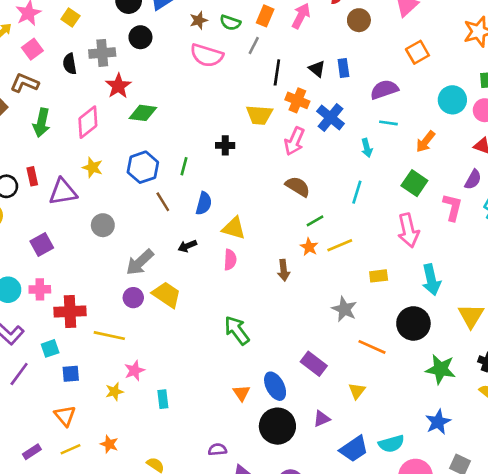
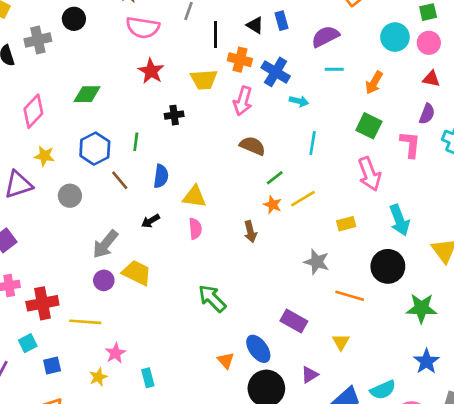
red star: (118, 86) -> (151, 71), moved
cyan arrow: (367, 148) -> (299, 101), moved, turned -54
gray circle: (103, 225) -> (70, 196), moved

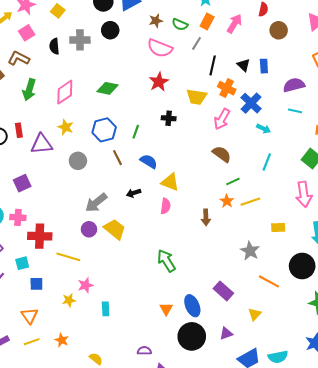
blue semicircle: (161, 176) -> (149, 161), turned -78

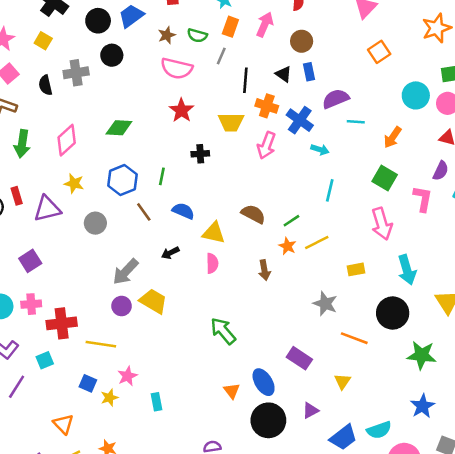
brown circle: (279, 30) -> (302, 41), moved
purple semicircle: (294, 85) -> (336, 99), moved
brown semicircle: (222, 154) -> (253, 214), moved
blue square: (36, 284) -> (88, 383), moved, turned 32

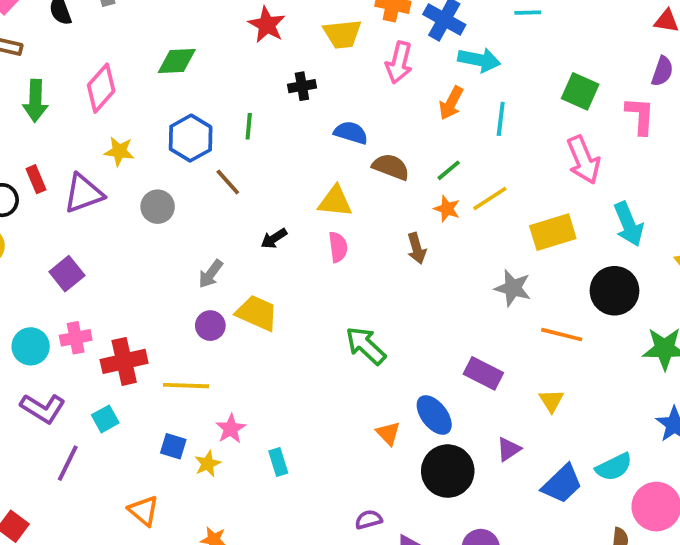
orange arrow: (393, 137) -> (451, 103), moved
cyan arrow: (320, 150) -> (479, 60), size x1.5
blue semicircle: (183, 211) -> (351, 133), moved
yellow rectangle: (356, 269) -> (553, 232), size x1.6
gray arrow: (126, 272) -> (211, 274), size x0.7

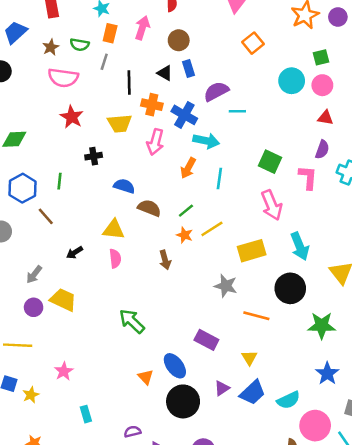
pink star: (231, 429) -> (64, 371), moved
cyan rectangle: (278, 462) -> (86, 414), moved
blue trapezoid: (562, 484) -> (253, 393), moved

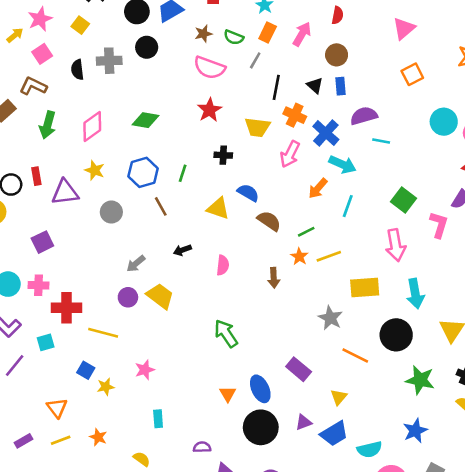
yellow triangle: (114, 230) -> (218, 208), moved

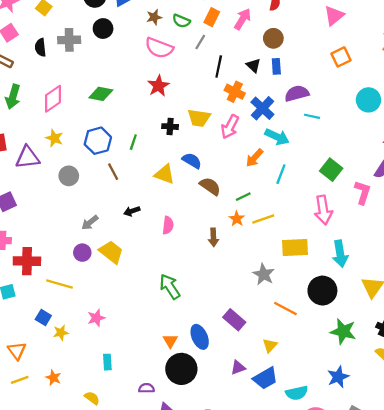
yellow trapezoid: (257, 127) -> (199, 118), moved
black circle: (261, 427) -> (181, 369), moved

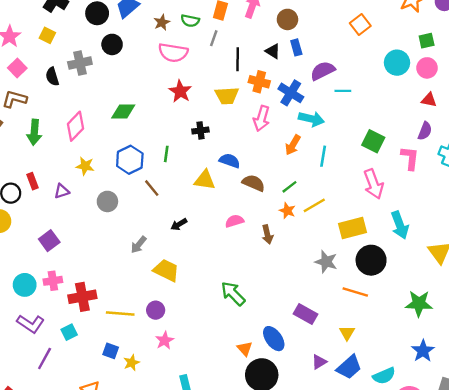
yellow trapezoid: (199, 118) -> (227, 96), moved
purple triangle: (28, 157) -> (62, 191), size x0.6
pink semicircle: (168, 225) -> (234, 221), moved, turned -102
purple circle: (82, 253) -> (156, 310), moved
black circle: (322, 291) -> (371, 260), moved

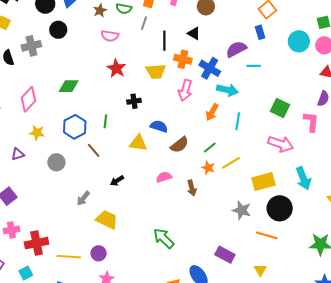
blue rectangle: (296, 47) -> (260, 32), moved
pink semicircle: (173, 53) -> (110, 36), size x0.7
brown semicircle: (254, 183) -> (179, 145), turned 120
pink arrow: (374, 184) -> (281, 144), turned -50

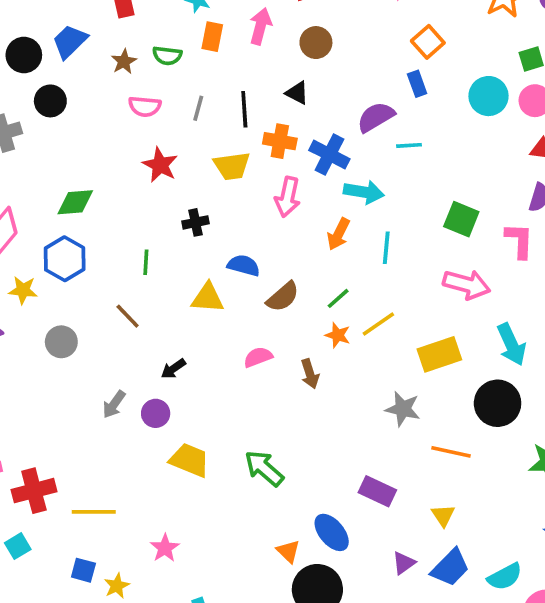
gray line: (144, 23) -> (198, 108), moved
blue hexagon: (75, 127) -> (65, 259), moved
black circle: (280, 208) -> (498, 403), moved
yellow trapezoid: (107, 220) -> (190, 460), moved
purple circle: (99, 253) -> (156, 413), moved

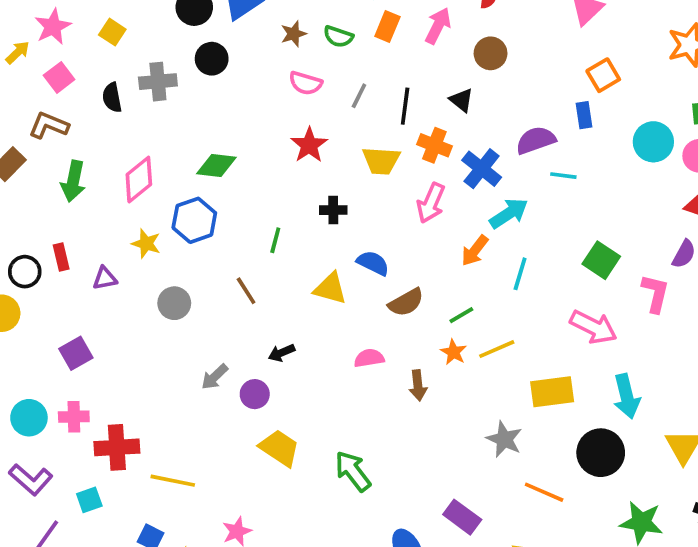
cyan arrow: (364, 192) -> (509, 213), turned -54

